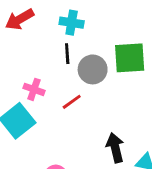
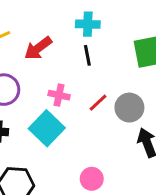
red arrow: (20, 19) -> (38, 48), moved
gray circle: (93, 69) -> (129, 108), moved

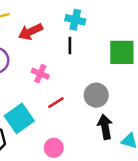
red line: (98, 103) -> (56, 103), moved
cyan square: (47, 128) -> (19, 118), moved

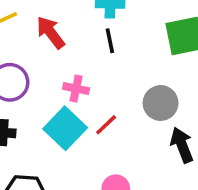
red arrow: (30, 32) -> (51, 32), turned 90
cyan square: (19, 118) -> (65, 128), moved

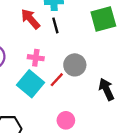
red arrow: (51, 32) -> (30, 19), moved
gray circle: (161, 103) -> (75, 65), moved

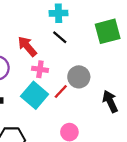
red arrow: (30, 19) -> (27, 46), moved
black line: (55, 25) -> (60, 37), turned -35

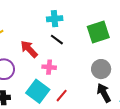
pink cross: (40, 69) -> (49, 67), moved
gray circle: (79, 77) -> (101, 69), moved
red line: (61, 91) -> (62, 96), moved

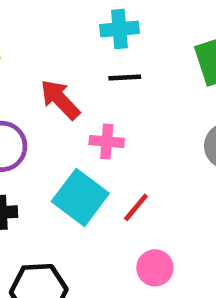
black line: (57, 40) -> (125, 78), turned -40

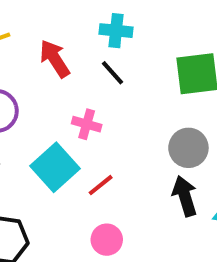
black line: (125, 78) -> (113, 73), turned 40
red arrow: (60, 100) -> (55, 59), moved

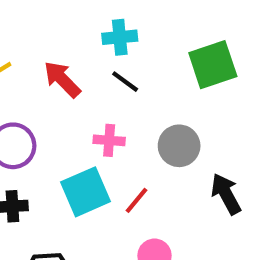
gray circle: (188, 148) -> (179, 146), moved
cyan square: (55, 167) -> (85, 192), turned 30

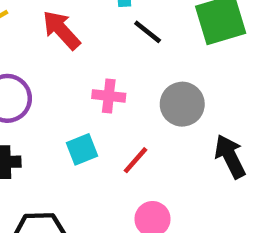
black line: (125, 82) -> (148, 32), moved
cyan square: (85, 192) -> (82, 149), size x0.6

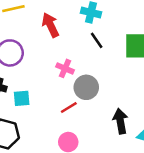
gray circle: (182, 104) -> (86, 87), moved
cyan square: (82, 149) -> (22, 98), moved

